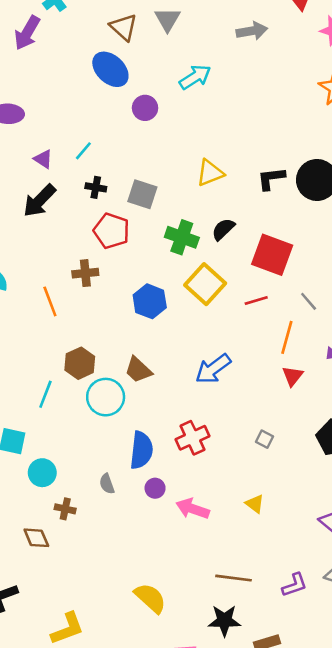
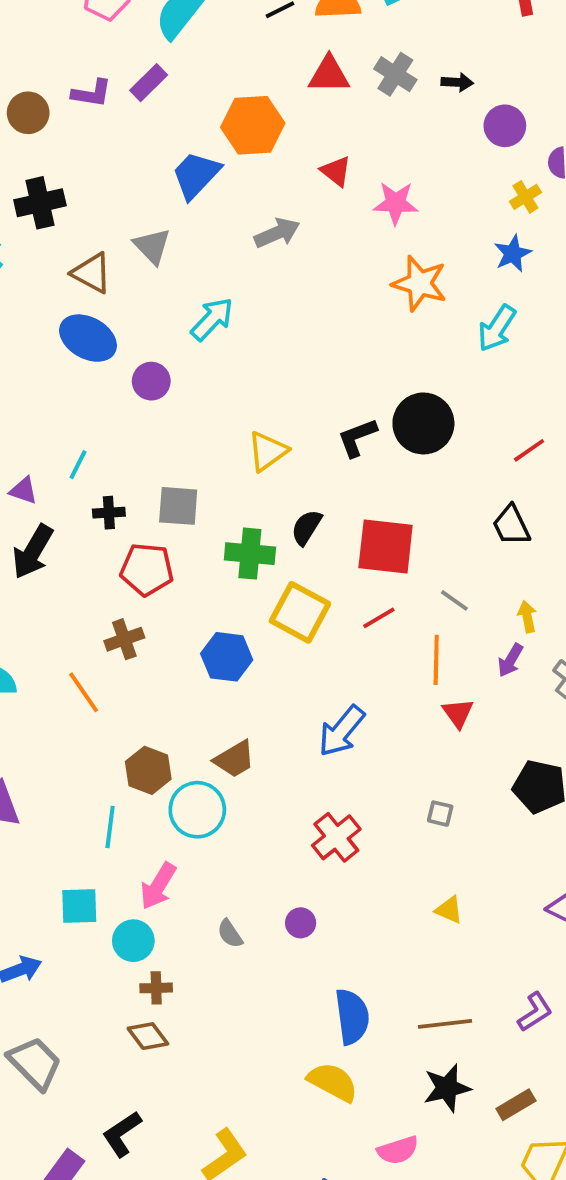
brown trapezoid: (138, 370) -> (234, 759), turned -60
blue semicircle: (141, 450) -> (352, 1017), moved
brown cross: (65, 509) -> (156, 988), moved
pink arrow: (193, 509) -> (158, 886), moved, turned -64

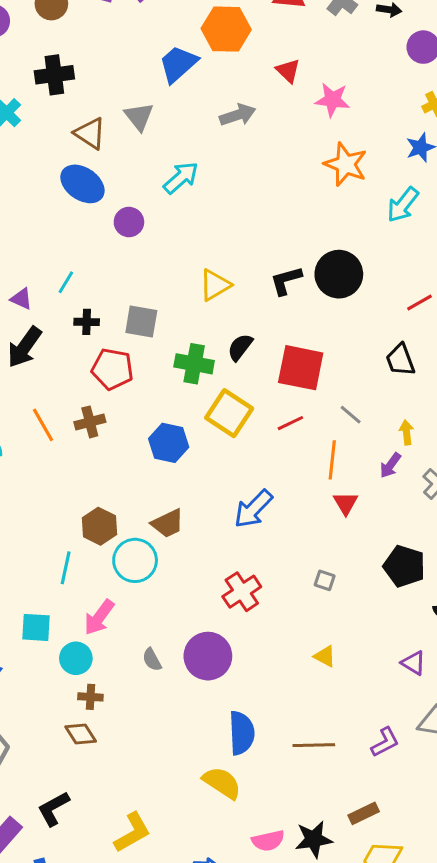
orange line: (84, 692) -> (43, 425), moved
purple circle: (301, 923) -> (208, 656), size x2.0
black star: (447, 1088) -> (314, 839), moved

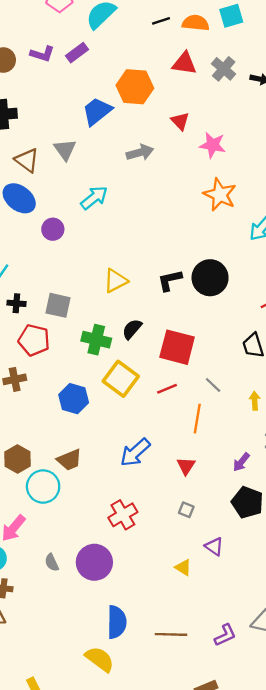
purple arrow: (390, 465) -> (241, 462), moved
red triangle: (346, 503) -> (186, 466), moved
purple triangle: (413, 663) -> (214, 546), moved

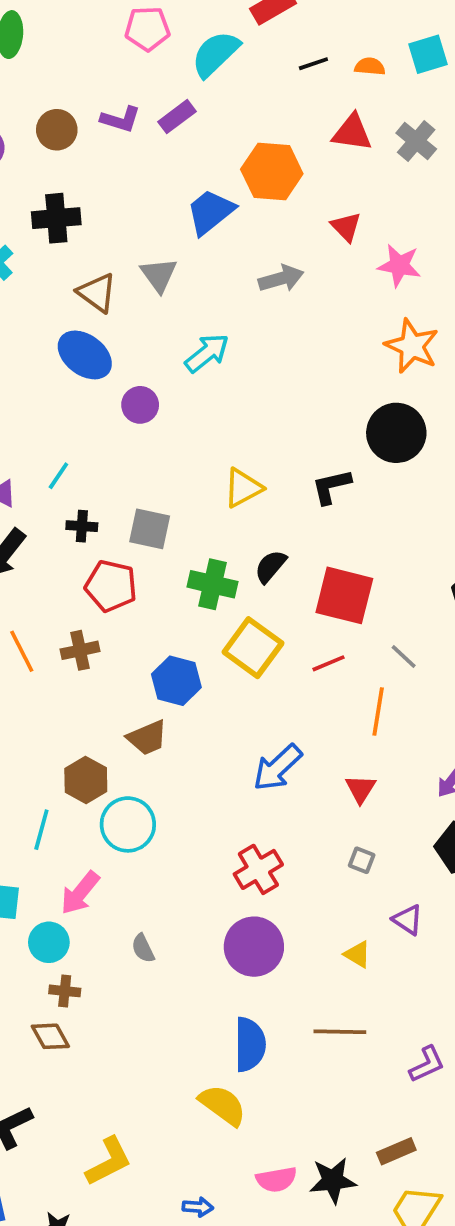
orange semicircle: (196, 23) -> (370, 67), size x0.7
black circle: (210, 278) -> (396, 433), moved
brown trapezoid: (69, 460) -> (147, 738), moved
purple circle: (94, 562) -> (254, 947), moved
brown line: (171, 634) -> (340, 1032), moved

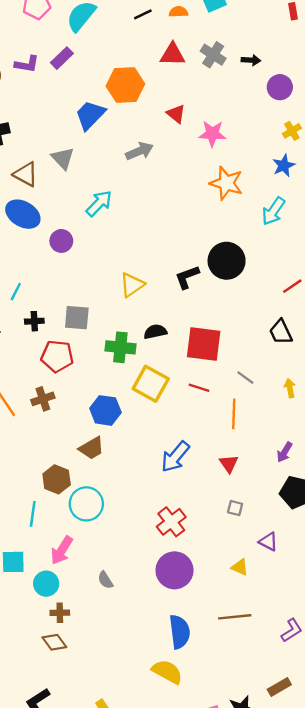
black circle: (396, 433) -> (227, 261), moved
black semicircle: (271, 566) -> (155, 332), turned 45
red line: (328, 663) -> (199, 388), turned 48

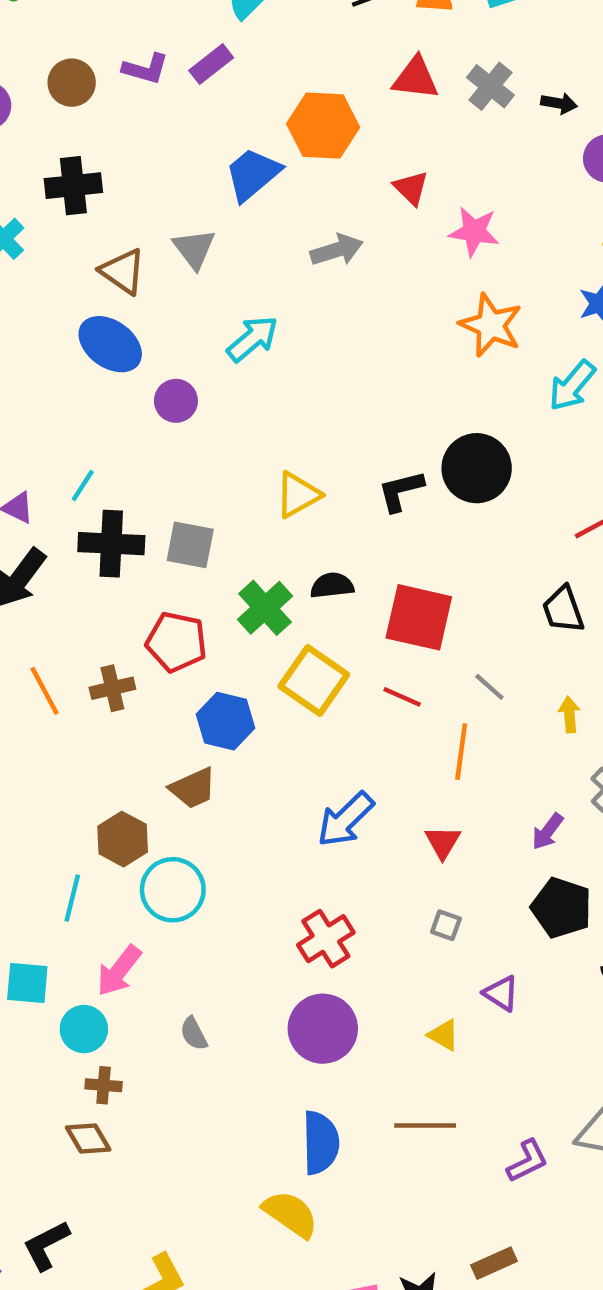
black cross: (34, 321) -> (111, 544), size x1.8
green cross: (120, 347) -> (265, 608), turned 36
red pentagon: (57, 356) -> (176, 642), moved

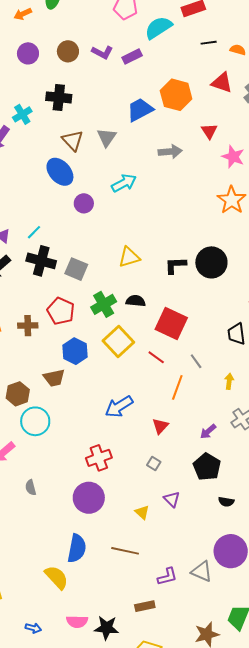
brown rectangle: (494, 1263) -> (145, 606), moved

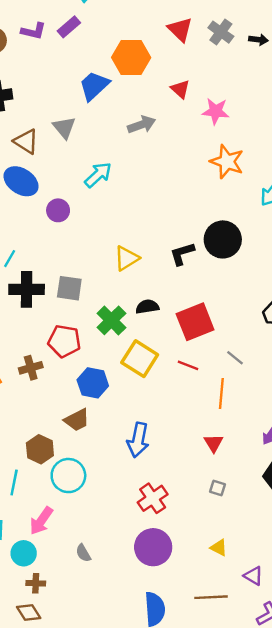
red triangle: (222, 83) -> (180, 30), turned 40
red square: (171, 323) -> (195, 322), turned -32
blue arrow: (119, 407) -> (138, 440), moved, turned -32
purple triangle: (172, 499) -> (253, 576), moved

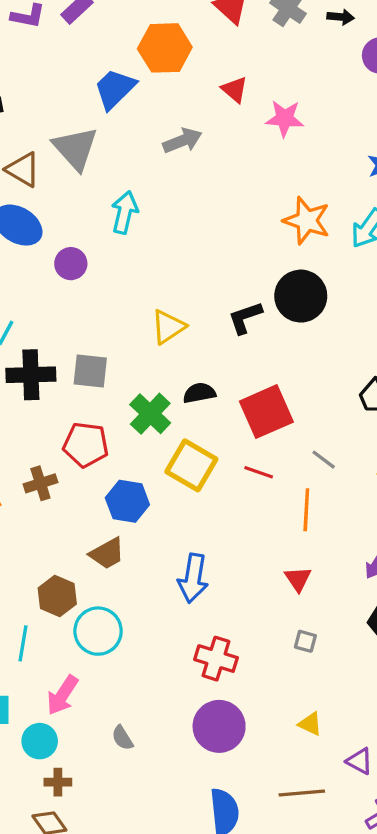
gray triangle: (64, 128) -> (75, 148), size x1.4
orange star: (227, 162) -> (307, 221), moved
cyan arrow: (98, 175) -> (125, 212), turned -32
red cross: (153, 498) -> (216, 659), turned -36

